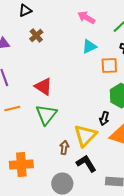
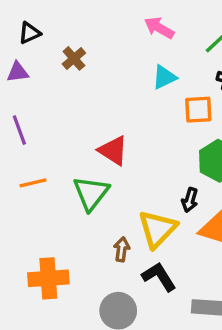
black triangle: (25, 11) -> (30, 33), moved
red triangle: (43, 87) -> (113, 151), moved

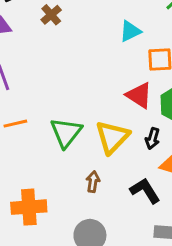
red triangle: (113, 151) -> (139, 95), moved
yellow triangle: (157, 229) -> (112, 137), moved
black L-shape: (159, 277) -> (145, 191), moved

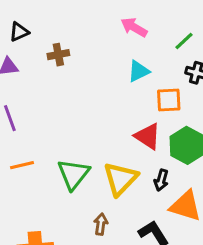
brown cross: (51, 15) -> (58, 55), turned 30

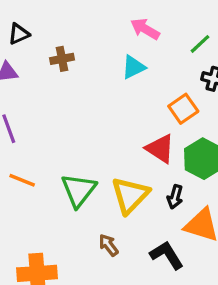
cyan triangle: (139, 71) -> (133, 67), moved
orange square: (169, 100) -> (183, 109), turned -32
orange line: (22, 165) -> (22, 180), turned 35
brown arrow: (101, 224) -> (109, 245), turned -45

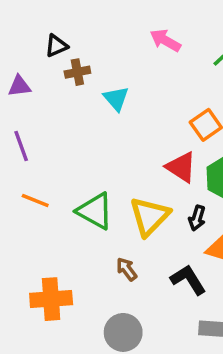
black triangle: (19, 34) -> (56, 46), moved
cyan triangle: (133, 67) -> (116, 99), moved, turned -45
green triangle: (79, 190) -> (95, 211), turned -39

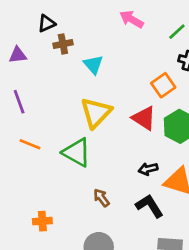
yellow triangle: (150, 216) -> (96, 113), moved
black arrow: (197, 218) -> (148, 169), moved, turned 60
orange cross: (51, 299) -> (42, 221), size x0.6

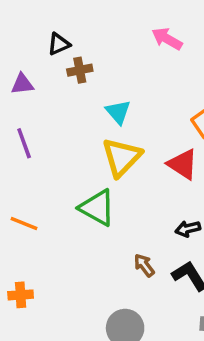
cyan triangle: (93, 65) -> (118, 112), moved
orange line: (30, 144) -> (24, 223), moved
brown arrow: (101, 198) -> (144, 265), moved
orange cross: (42, 221) -> (21, 295), moved

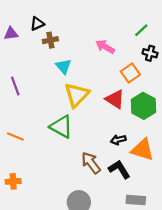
pink arrow: (167, 39) -> (105, 47), moved
purple triangle: (22, 84) -> (11, 34), moved
cyan triangle: (118, 112) -> (64, 66), moved
brown arrow: (144, 265) -> (91, 163), size x1.5

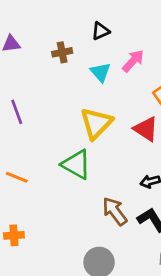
black triangle: (37, 24) -> (100, 31), moved
pink arrow: (105, 47) -> (133, 61), turned 102
cyan triangle: (64, 66) -> (100, 72), moved

